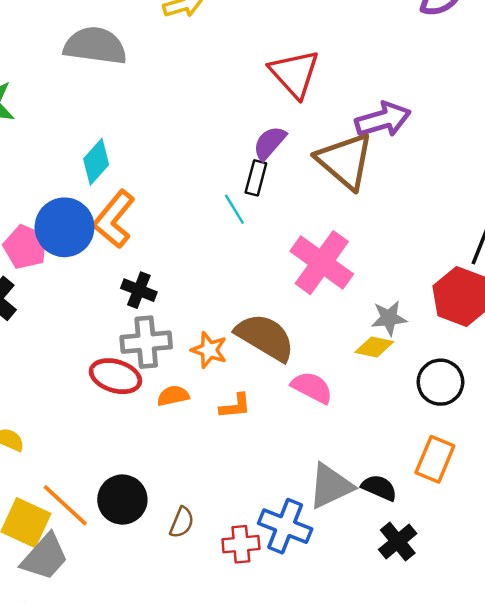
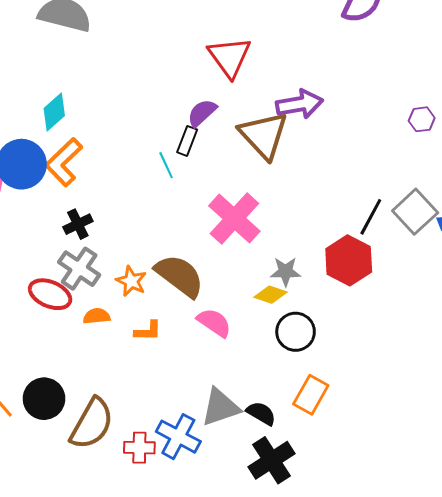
black cross: (139, 290) -> (78, 224), turned 36
gray cross: (146, 342) -> (79, 269), turned 33
black circle: (440, 382) -> (296, 332), moved
brown semicircle: (182, 522) -> (92, 424), size x2.0
black cross: (398, 542) -> (272, 460), size x1.4

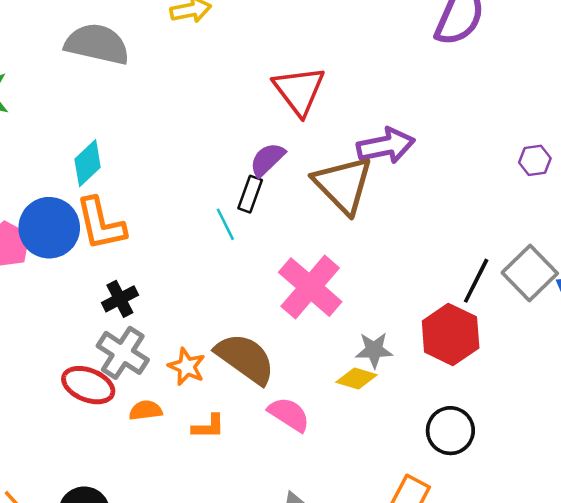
orange L-shape: (64, 162) -> (101, 224), turned -57
black circle: (296, 332) -> (450, 431), moved

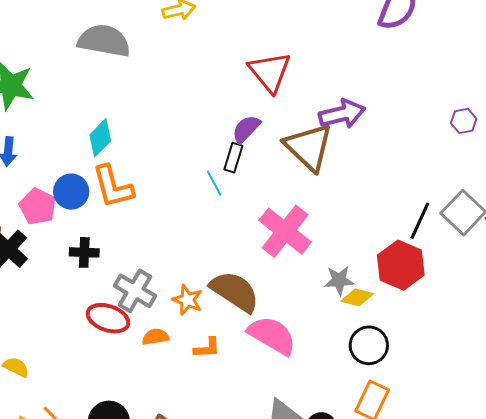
blue circle: (49, 228) -> (71, 192), size x0.7
black cross: (120, 299) -> (84, 252), moved, turned 32
yellow diamond: (356, 378) -> (357, 297), moved
pink semicircle: (289, 414) -> (272, 335), size x1.4
black circle: (450, 431) -> (369, 345), moved

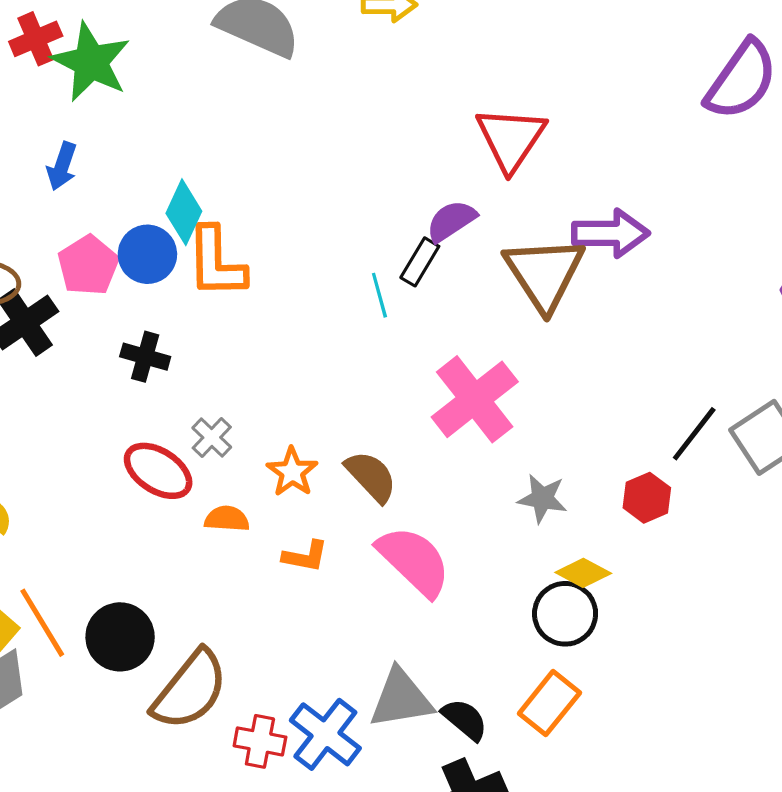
cyan diamond: (100, 138) -> (184, 212), moved, turned -33
red hexagon: (401, 265) -> (647, 498), size x0.6
gray cross: (135, 291) -> (212, 438), size x0.6
brown semicircle: (235, 291) -> (371, 476), size x0.7
yellow diamond: (357, 297) -> (583, 573), moved

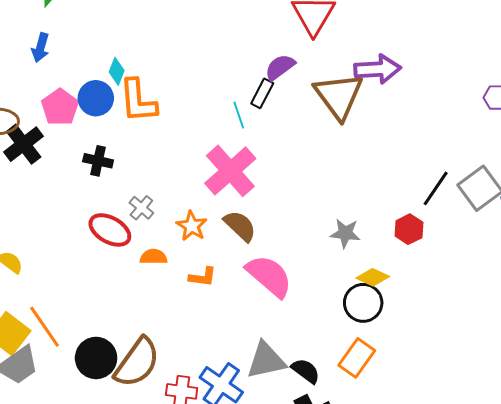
cyan diamond: (184, 212) -> (117, 71), size x0.7
pink cross: (475, 399) -> (230, 171), moved
black circle: (120, 637) -> (96, 358), moved

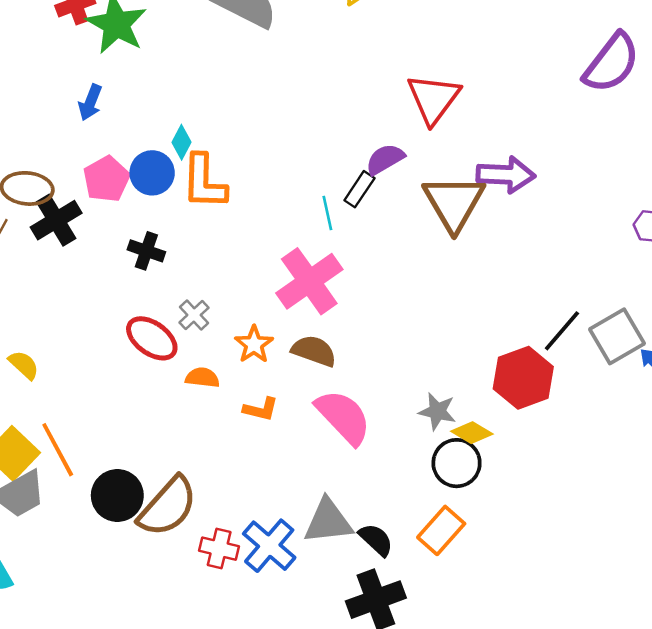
brown semicircle: (240, 226) -> (314, 351), turned -30
red hexagon: (409, 229) -> (523, 378), size x1.6
gray star: (345, 233) -> (437, 411), moved

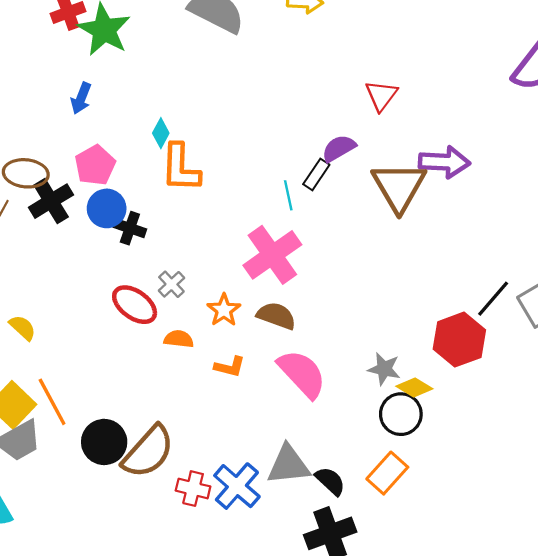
red triangle: (433, 99) -> (381, 95), size x0.7
blue circle: (152, 173) -> (107, 208), moved

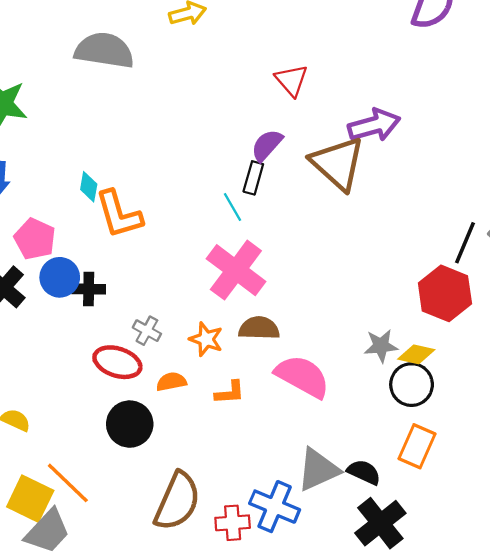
black circle: (104, 442) -> (130, 424), moved

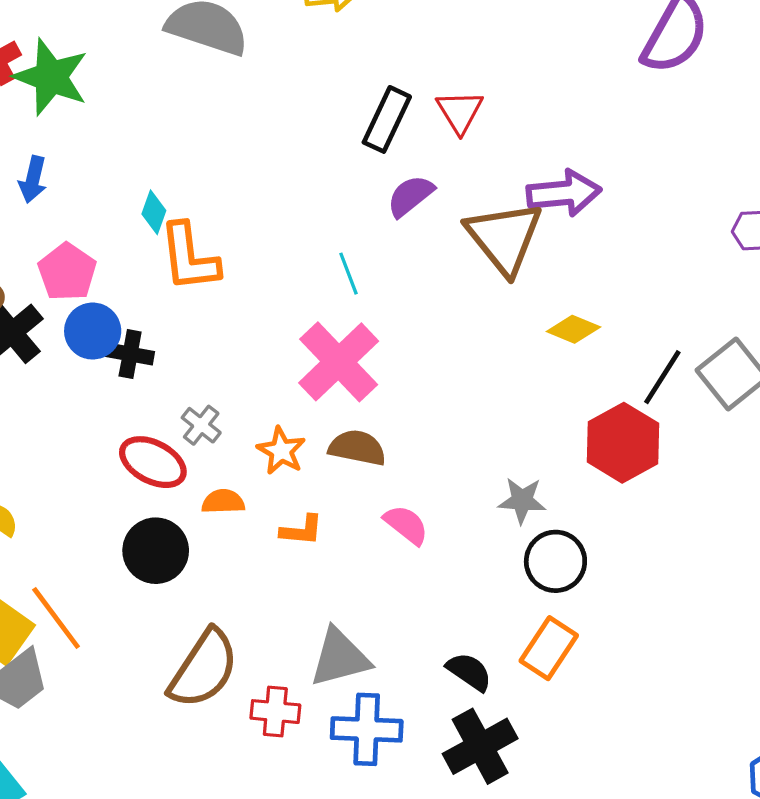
black rectangle: (253, 178) -> (387, 119), moved, size x1.4
yellow diamond: (416, 354) -> (573, 329), moved
pink semicircle: (302, 376) -> (406, 525), size x0.6
gray triangle: (318, 470) -> (340, 658), moved
blue cross: (275, 507) -> (367, 729), moved, turned -30

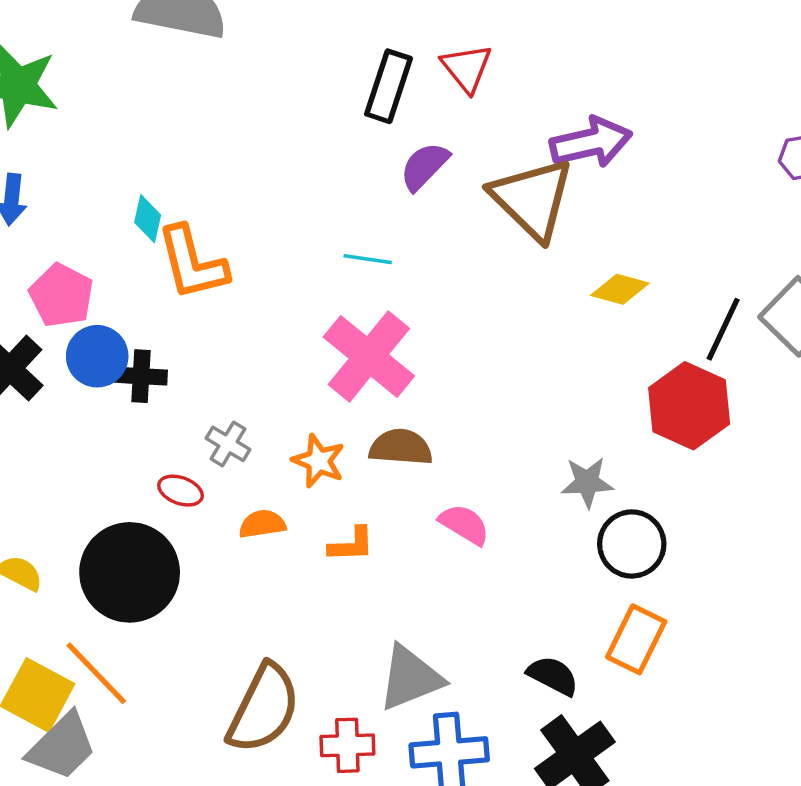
cyan line: (349, 274) -> (368, 259), turned -54
red ellipse: (153, 462) -> (180, 491), size x0.6
black circle: (156, 551) -> (130, 572), moved, size x1.4

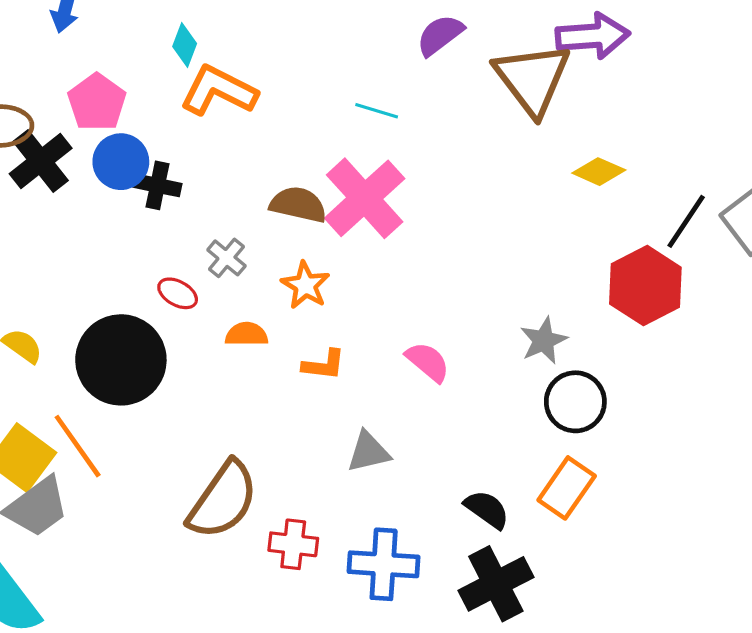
orange L-shape: (192, 263) -> (219, 91), turned 122
brown semicircle: (401, 447) -> (298, 205), moved
gray star: (587, 482) -> (544, 341), turned -30
gray triangle: (410, 678) -> (368, 452), moved, size x0.7

